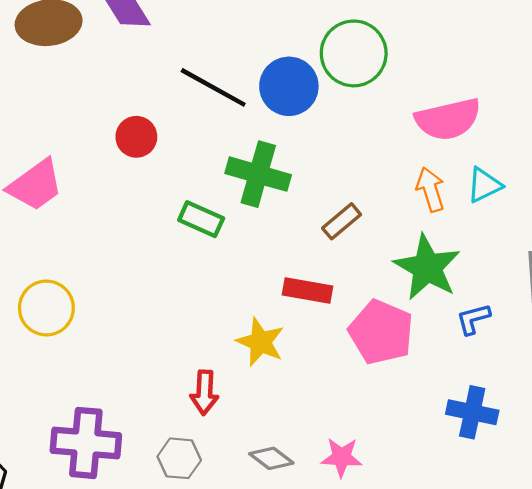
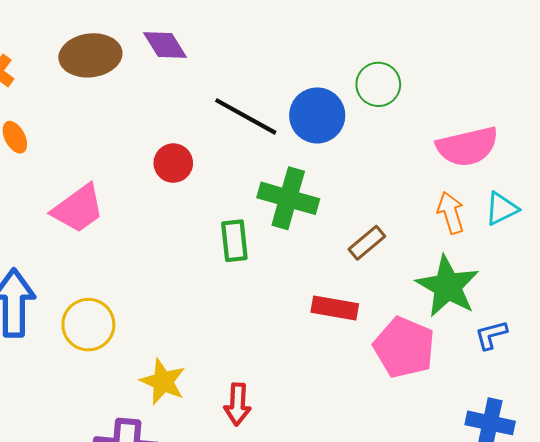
green circle: (354, 53) -> (378, 84), size x0.7
green rectangle: (201, 219) -> (234, 241), turned 60
yellow star: (260, 342) -> (163, 382), moved

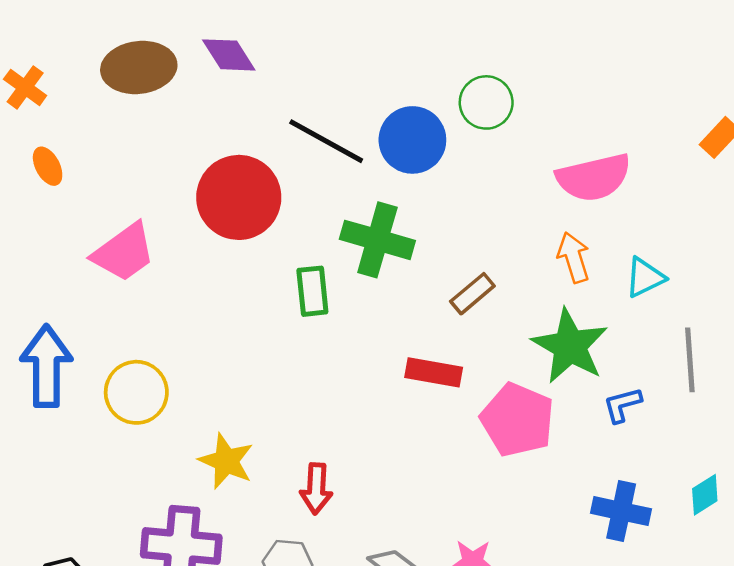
red circle: (173, 163) -> (239, 197), size x1.8
cyan triangle: (501, 209) -> (645, 277), moved

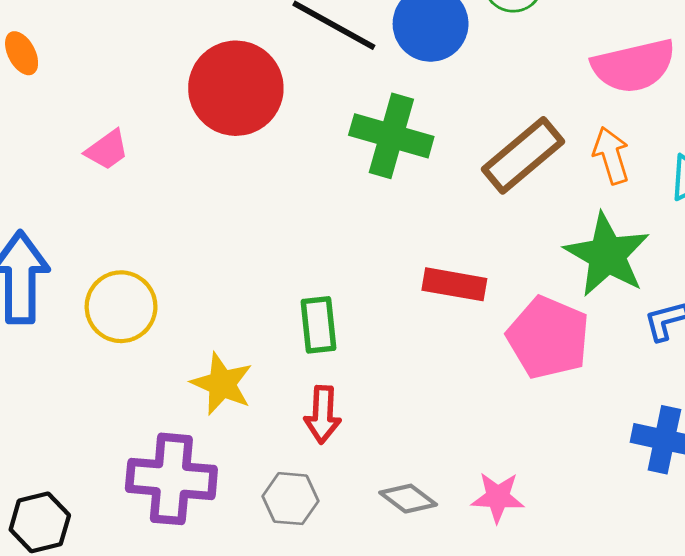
pink trapezoid: (124, 252) -> (107, 150), size x0.6
green rectangle: (312, 291) -> (318, 325), moved
brown rectangle: (472, 294) -> (523, 155), moved, size x1.6

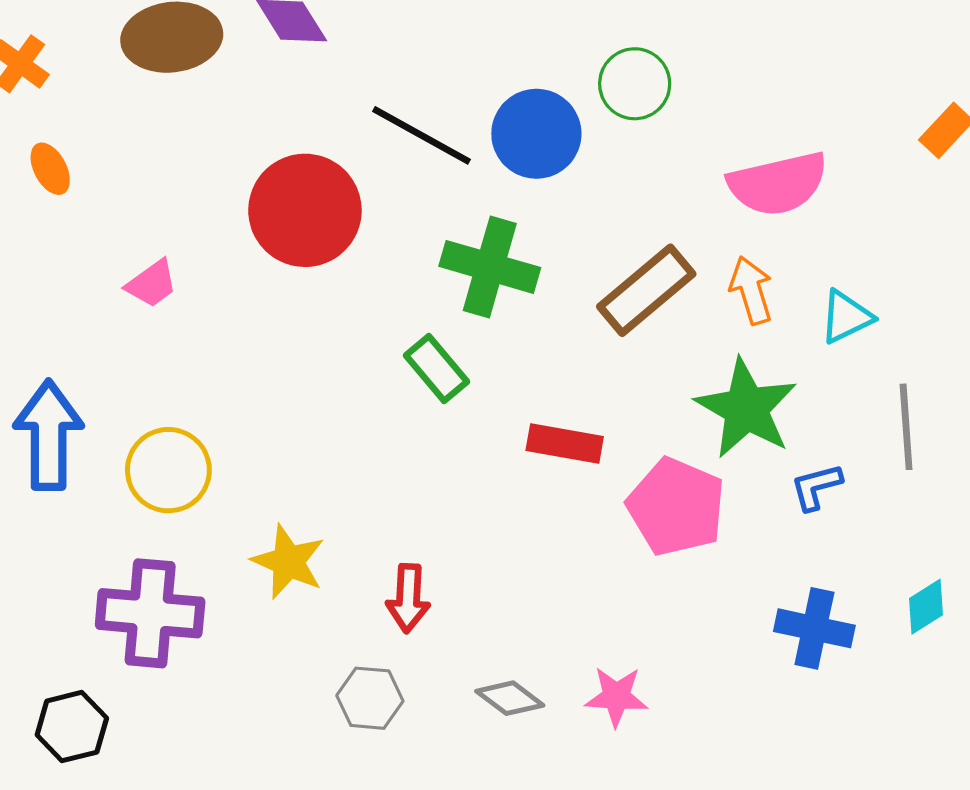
green rectangle: (318, 325) -> (436, 369), moved, turned -34
purple cross: (171, 479) -> (150, 613), moved

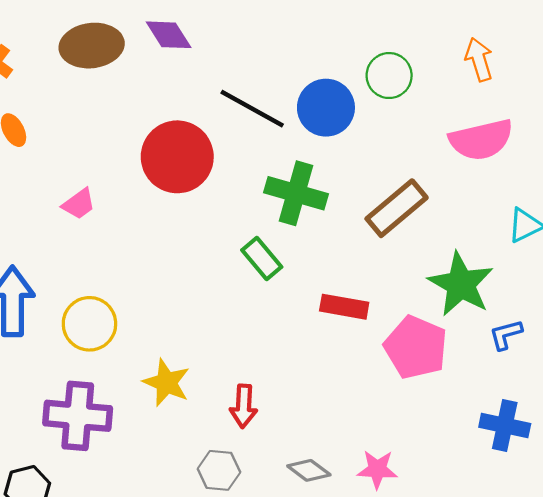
orange arrow: (751, 290) -> (479, 59), moved

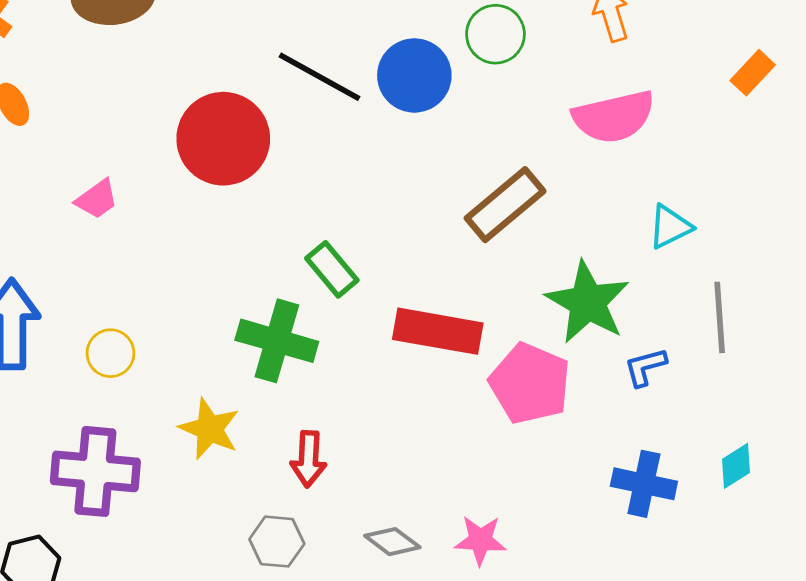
green cross: (296, 193) -> (277, 341), moved
red rectangle: (344, 307) -> (438, 331), size x1.4
yellow circle: (89, 324) -> (111, 353), size x0.7

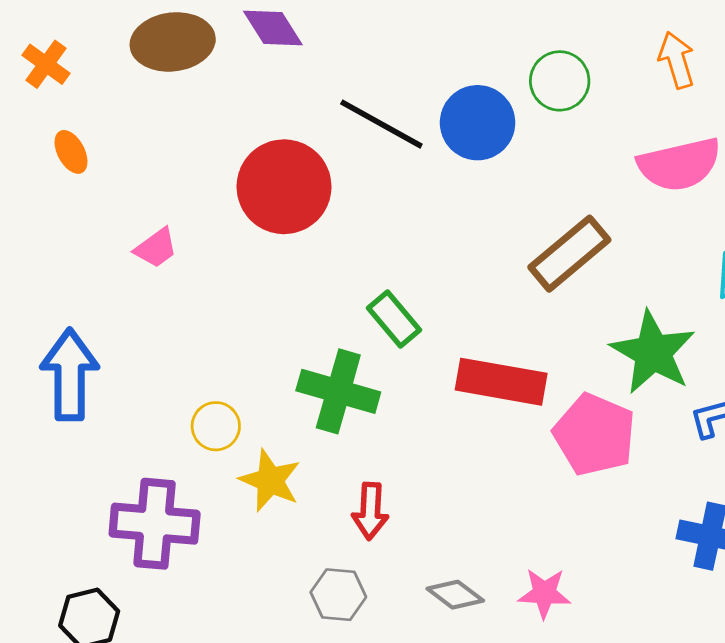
yellow circle: (111, 353) -> (216, 426), moved

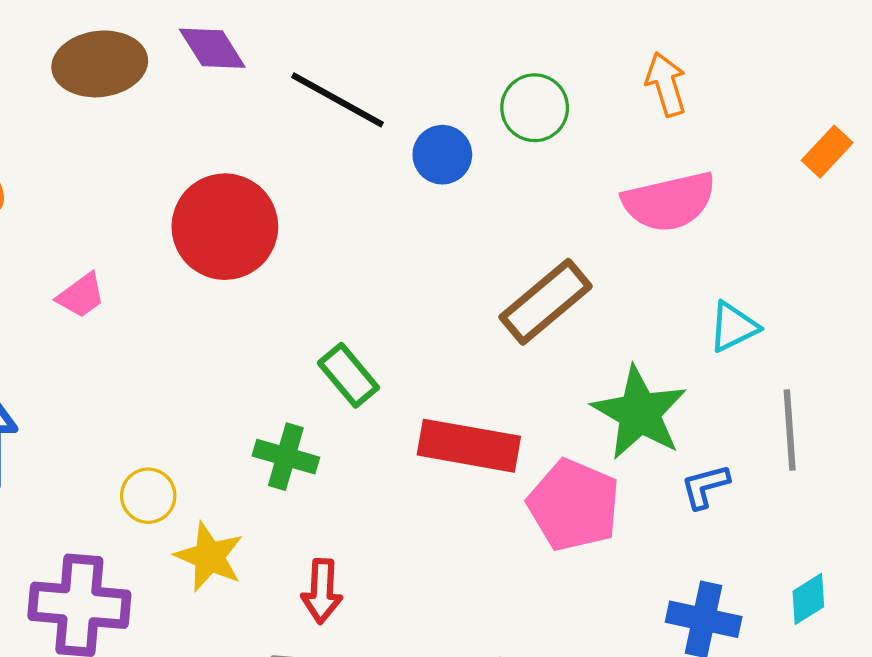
blue circle: (478, 123) -> (442, 155), size x0.7
black line: (381, 124) -> (338, 100), moved
green cross: (338, 391) -> (286, 457), size x0.7

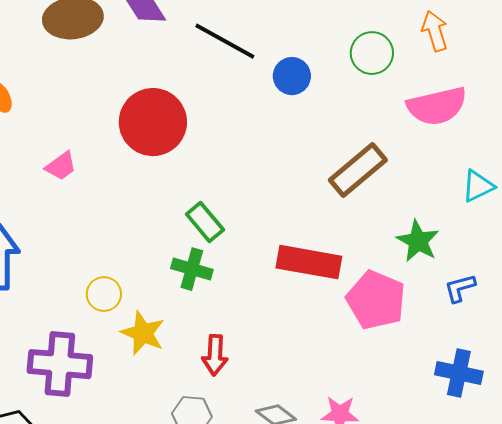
green circle: (535, 108) -> (372, 53), moved
green rectangle: (348, 375) -> (205, 222), moved
green star: (639, 413) -> (418, 241), size x0.7

